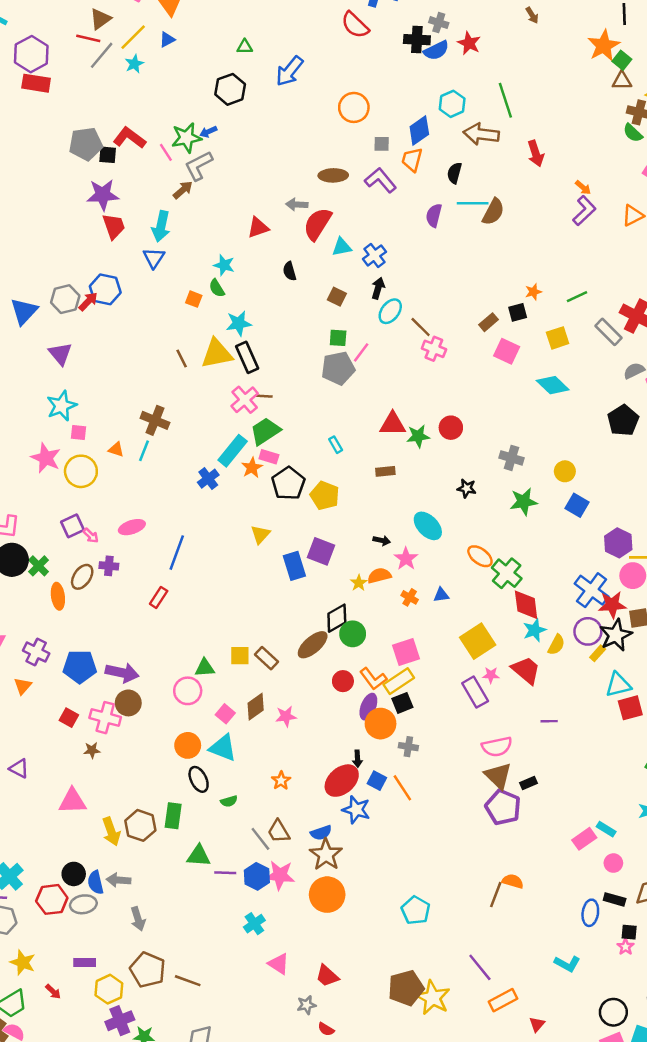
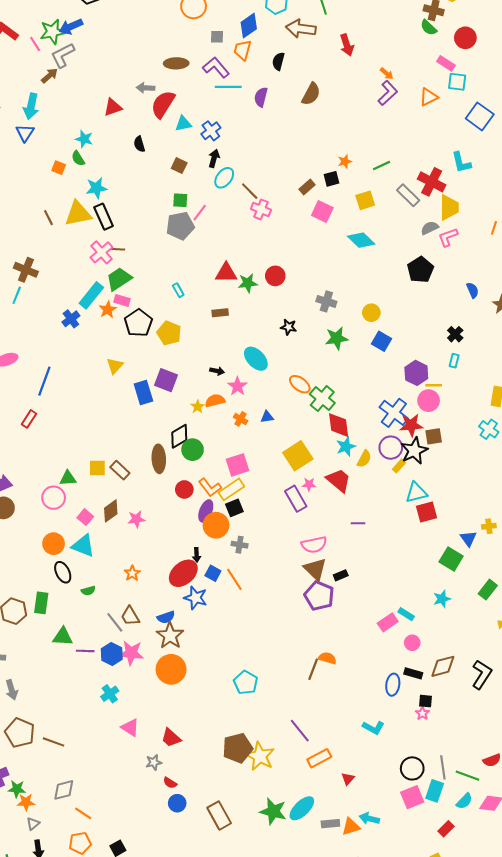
blue arrow: (208, 132) -> (71, 27), size x1.6
cyan line: (473, 203) -> (228, 87), moved
brown ellipse: (313, 645) -> (159, 459), turned -52

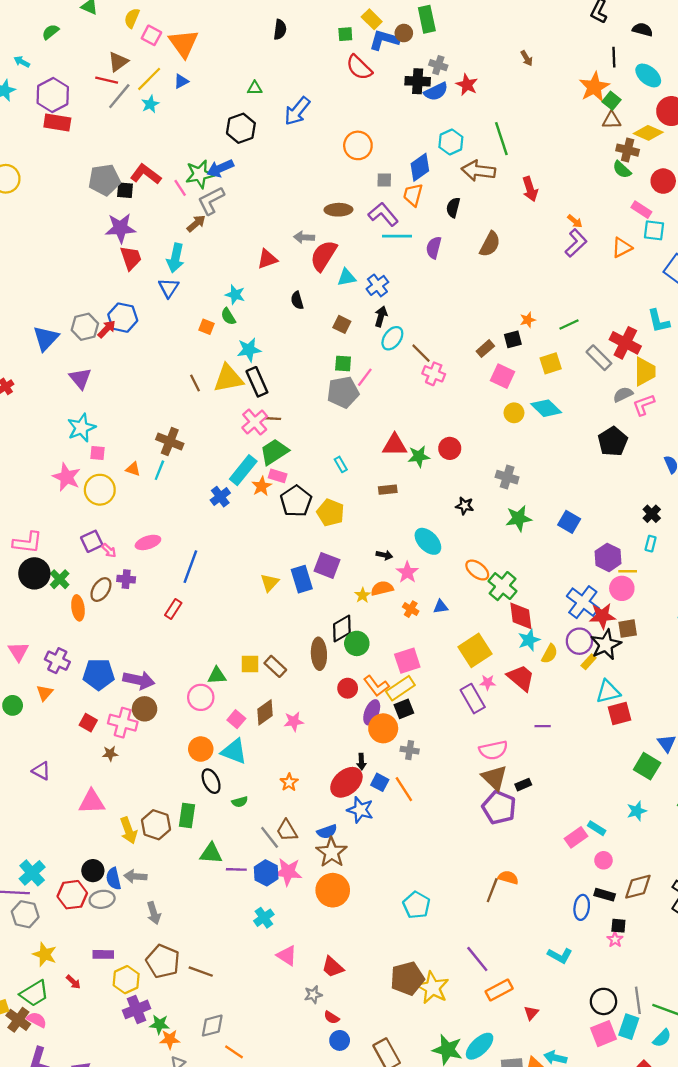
yellow circle: (371, 313) -> (514, 413), moved
yellow triangle: (115, 366) -> (270, 583), moved

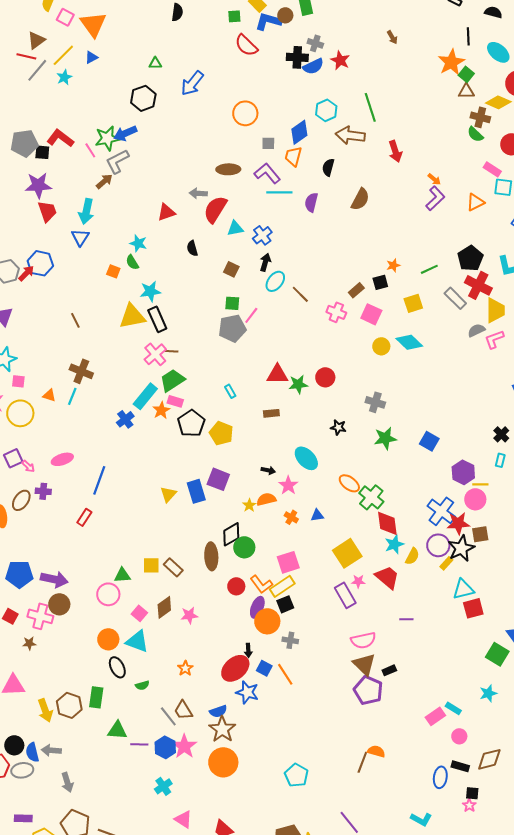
pink cross: (434, 374) -> (336, 312), moved
brown line: (195, 383) -> (75, 320), moved
black pentagon: (613, 442) -> (470, 258), moved
pink star: (288, 872) -> (184, 746), turned 30

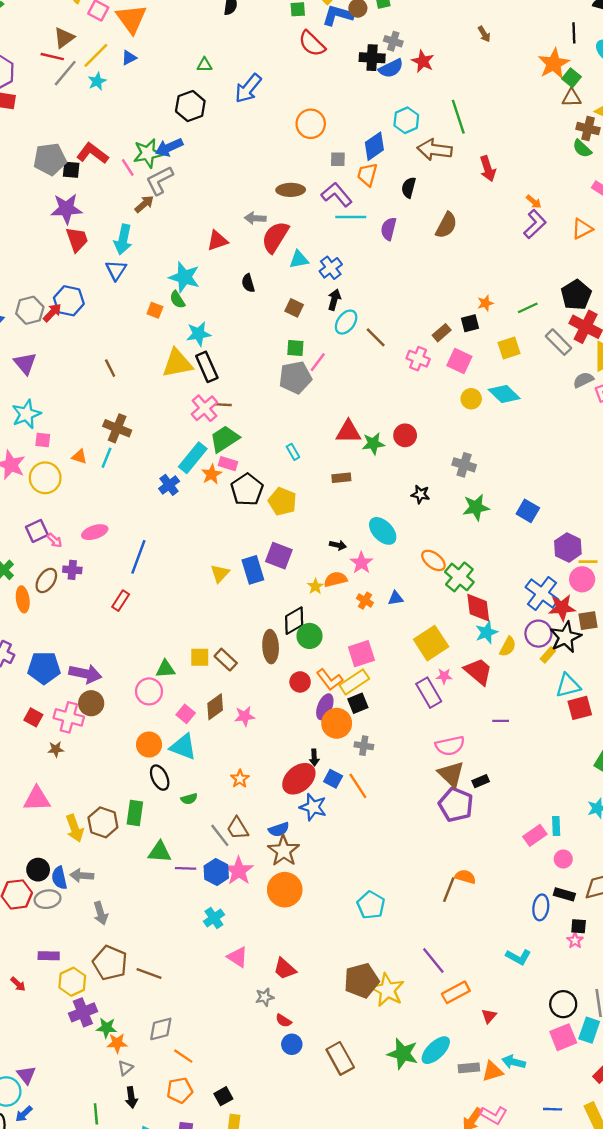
cyan star: (138, 243) -> (184, 277), size x1.5
cyan rectangle: (453, 708) -> (556, 826), turned 56

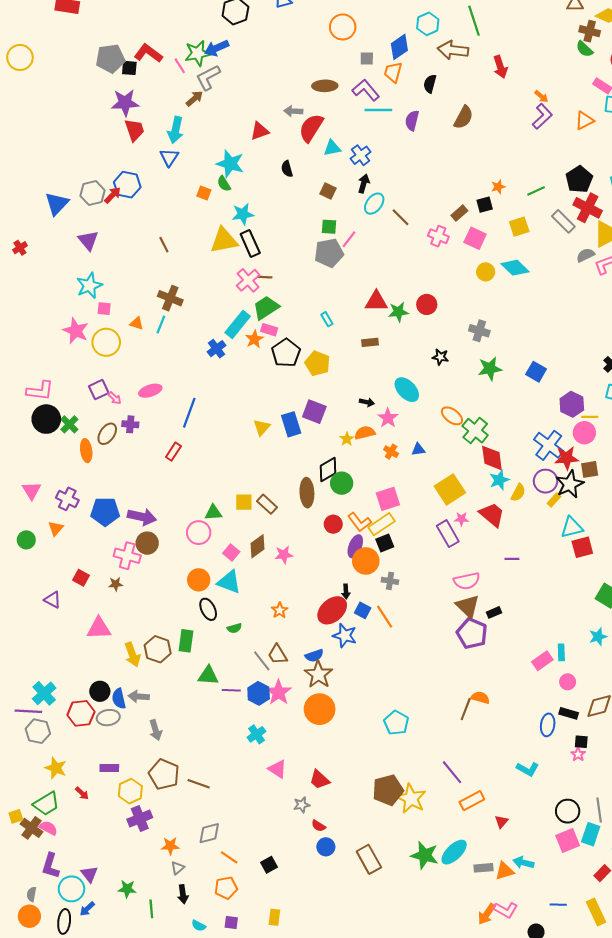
red square: (33, 717) -> (81, 578), moved
green star: (107, 1028) -> (127, 889), moved
black square: (223, 1096) -> (269, 865), moved

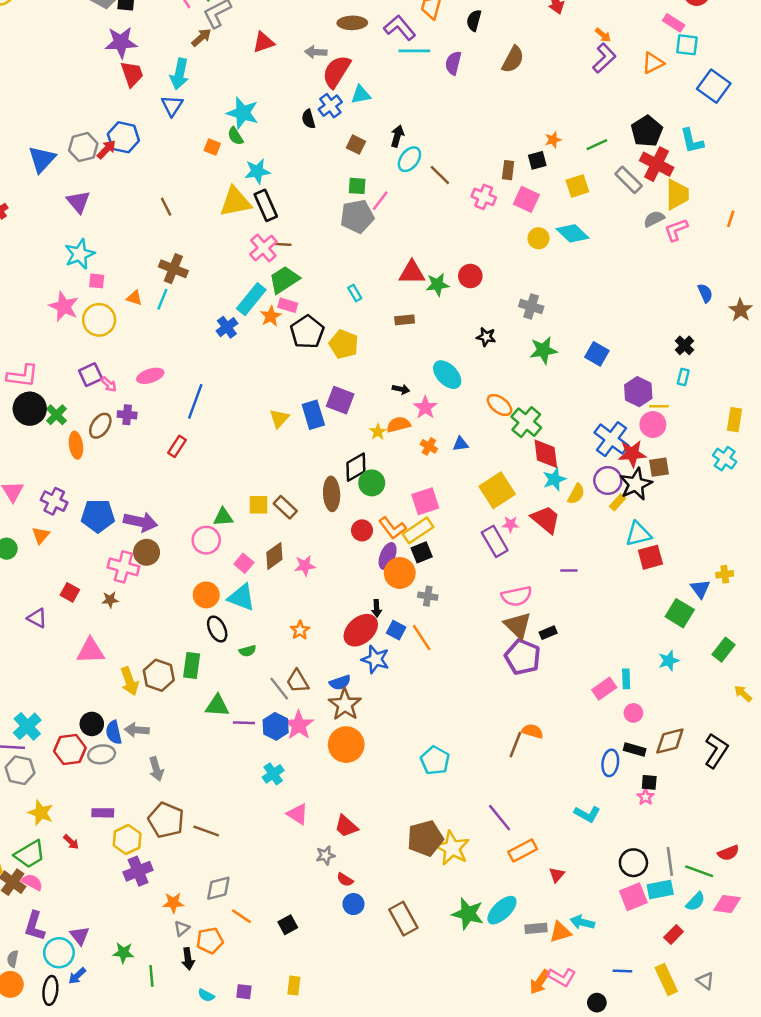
red triangle: (260, 131) -> (263, 42), moved
blue cross: (361, 155) -> (330, 106), moved
brown rectangle: (459, 213) -> (508, 170), turned -42
cyan rectangle: (591, 834) -> (660, 889), turned 60
orange pentagon: (226, 888) -> (210, 941), moved

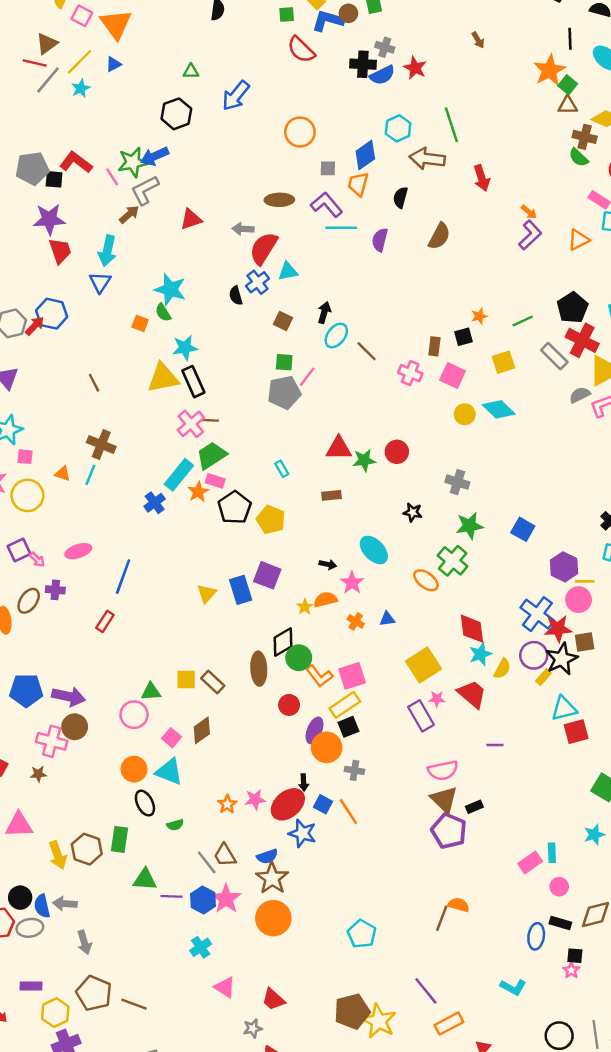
green cross: (526, 422) -> (453, 561), moved
orange L-shape: (392, 528) -> (319, 676), moved
pink star: (305, 566) -> (255, 799), moved

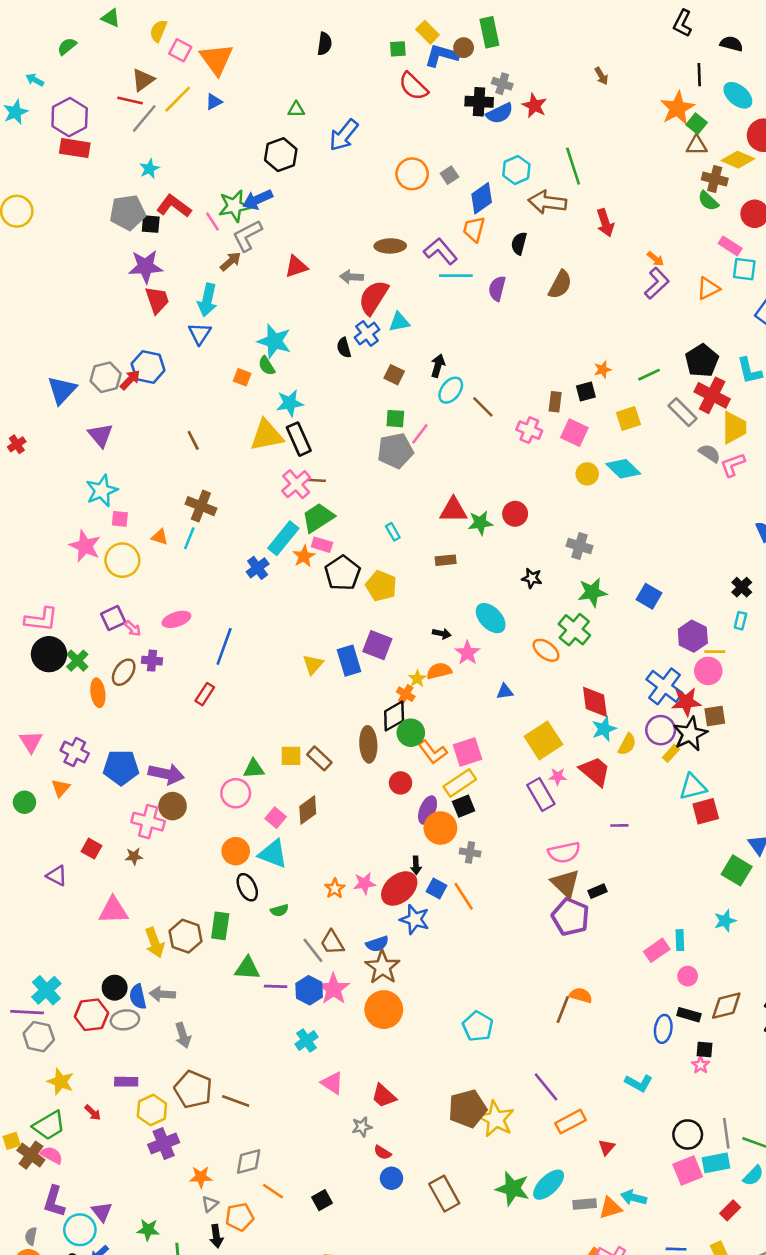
cyan star: (81, 88) -> (149, 169), moved
gray square: (328, 168) -> (449, 175), moved, turned -35
gray semicircle: (580, 395) -> (710, 453), turned 60
orange cross: (356, 621) -> (406, 694), moved

